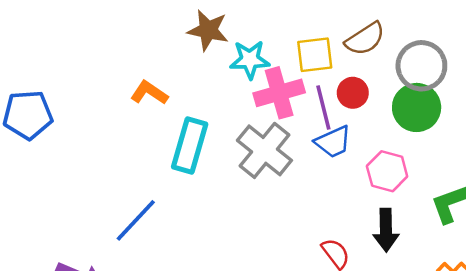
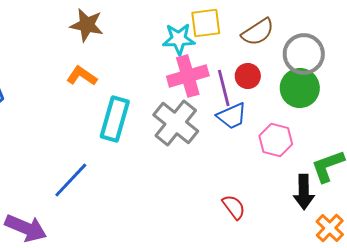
brown star: (208, 30) -> (87, 25), moved
yellow square: (315, 55) -> (206, 23), moved
cyan star: (250, 60) -> (179, 39), moved
black arrow: (386, 230) -> (304, 192), moved

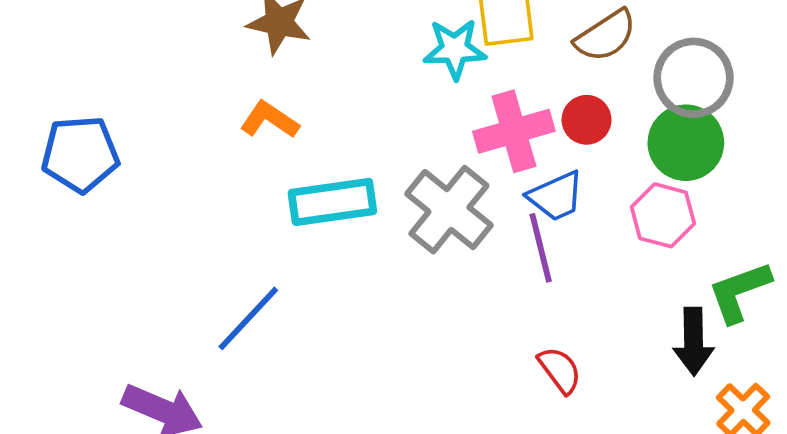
pink cross: (188, 76) -> (514, 131), moved
purple line: (224, 88) -> (541, 248), moved
cyan rectangle: (115, 119) -> (332, 202), turned 66
pink hexagon: (276, 140) -> (663, 215), moved

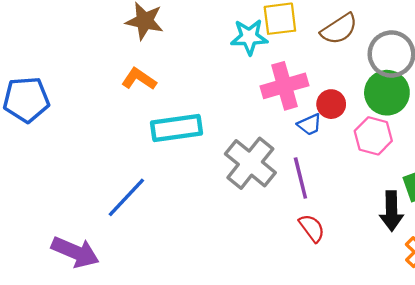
red circle: (587, 120) -> (331, 104), moved
blue trapezoid: (556, 196) -> (310, 125), size x0.7
gray cross: (449, 210) -> (250, 163), moved
purple line: (541, 248) -> (300, 178), moved

